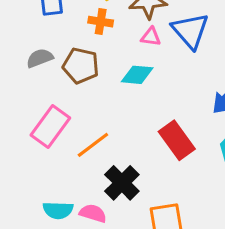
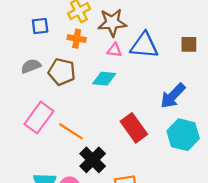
blue triangle: (190, 31) -> (144, 45), turned -44
orange line: (93, 145) -> (71, 131), turned 70

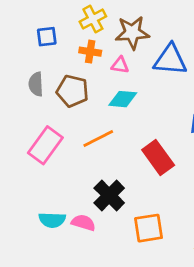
pink triangle: (114, 50) -> (120, 65), moved
gray semicircle: (31, 66) -> (36, 84), turned -72
orange line: (71, 131) -> (98, 138), moved, turned -60

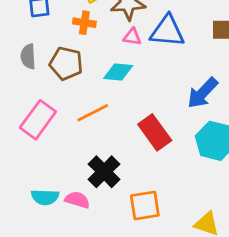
pink triangle: (120, 65) -> (132, 37), moved

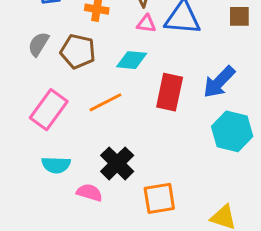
gray semicircle: (28, 56) -> (39, 44), turned 35
red rectangle: (155, 132) -> (170, 92), moved, turned 48
cyan semicircle: (45, 197) -> (56, 165), moved

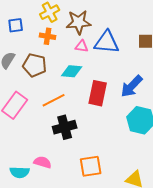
black cross: (117, 163) -> (65, 127), moved, turned 30
cyan semicircle: (56, 165) -> (20, 172), moved

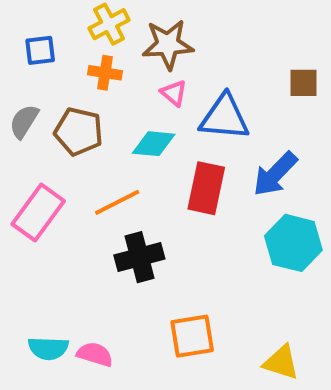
blue triangle: (107, 42) -> (225, 117), moved
pink triangle: (82, 46) -> (174, 93), turned 32
pink semicircle: (43, 162) -> (95, 354), moved

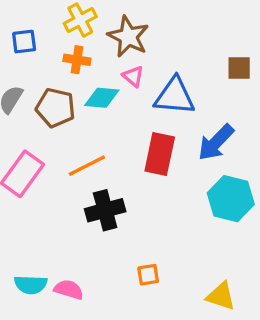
brown star: (168, 44) -> (128, 37), turned 30
cyan diamond: (154, 144) -> (102, 98), moved
orange square: (192, 336) -> (148, 275), size x0.6

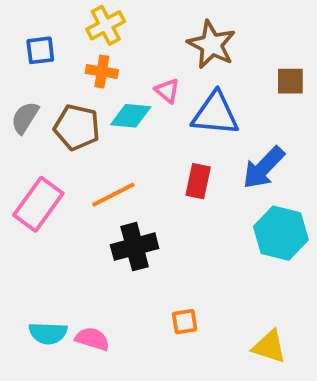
brown star: (128, 37) -> (212, 45), moved
red rectangle: (160, 154) -> (198, 181), size x0.7

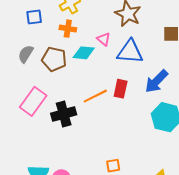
orange line: (113, 195) -> (95, 96), moved
black cross: (135, 247) -> (64, 114), moved

